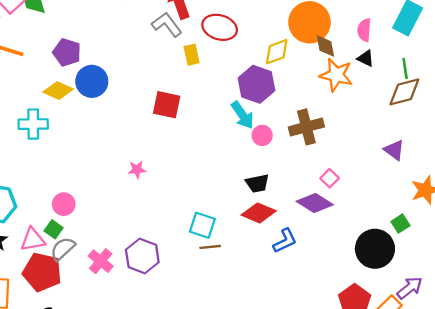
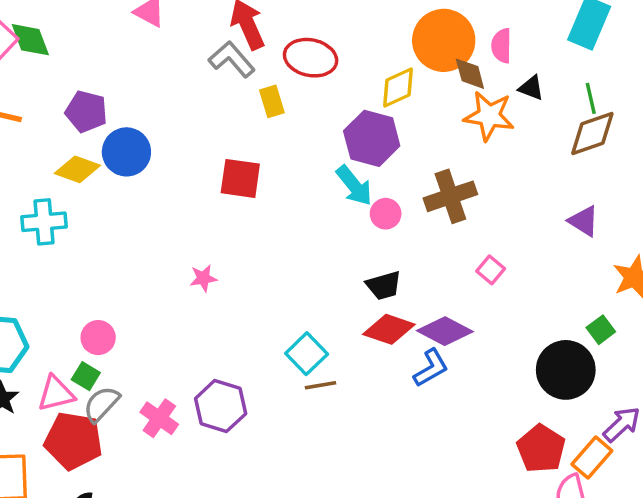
pink semicircle: (364, 30) -> (501, 46), moved
purple diamond: (315, 203) -> (445, 331), moved
cyan square: (202, 225) -> (307, 354), turned 32

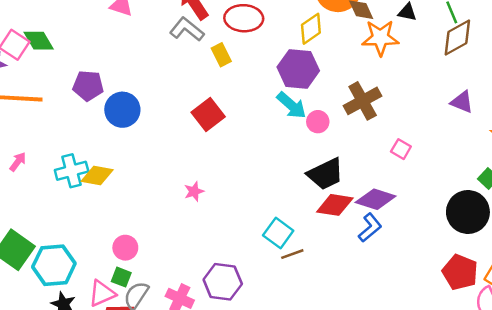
yellow diamond: (77, 169) -> (97, 175), moved
red square: (240, 178) -> (208, 114), turned -36
black trapezoid: (384, 286) -> (325, 174), size x1.4

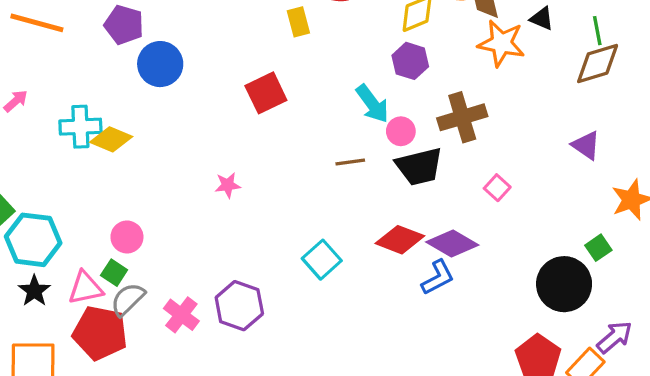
purple hexagon: (298, 69) -> (410, 61), moved, size x0.7
black trapezoid: (325, 174) -> (419, 167), moved
brown line: (292, 254) -> (350, 162), moved

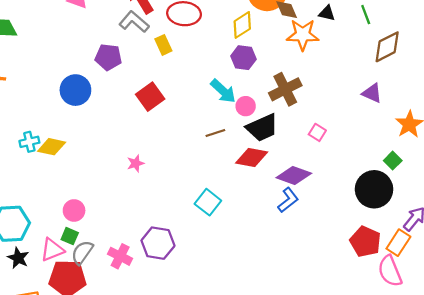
purple pentagon: (124, 25) -> (108, 57), moved
brown diamond: (598, 64) -> (387, 47), moved
cyan cross: (80, 127) -> (29, 142), size x0.7
red diamond: (400, 240) -> (252, 157), moved

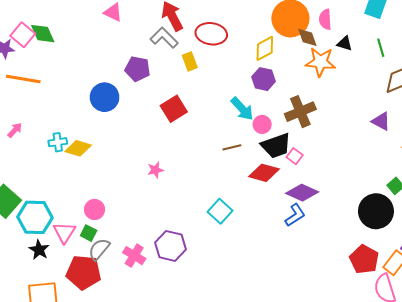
pink square: (317, 132) -> (295, 156), moved
pink triangle: (52, 250) -> (64, 232), moved, turned -40

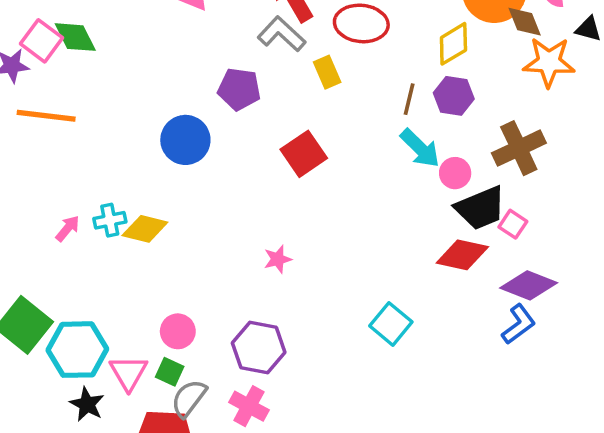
pink arrow: (15, 130) -> (68, 228), moved
brown line: (232, 147) -> (409, 99), moved, turned -60
purple hexagon: (171, 246) -> (259, 348), moved

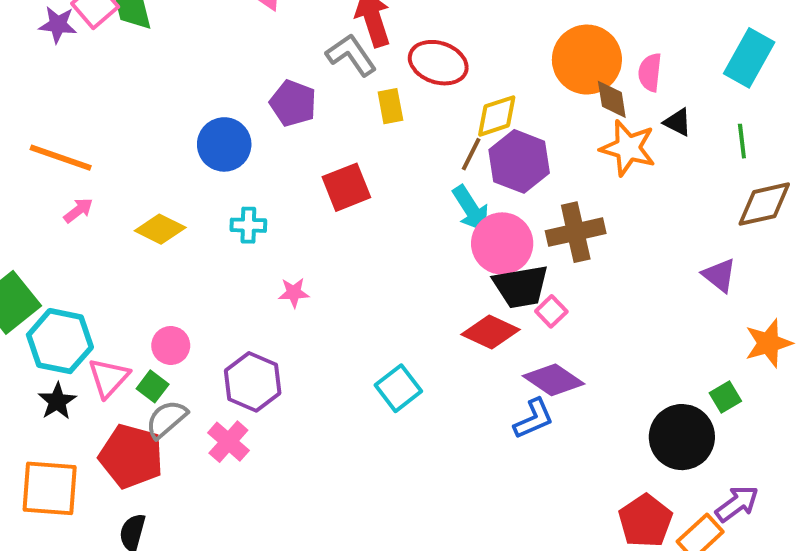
yellow diamond: (453, 44) -> (497, 116), moved
purple hexagon: (454, 96) -> (519, 161), size x1.4
orange line: (46, 116) -> (61, 158), moved
pink circle: (455, 173) -> (502, 243), size x1.8
cyan cross: (110, 220) -> (248, 225), moved

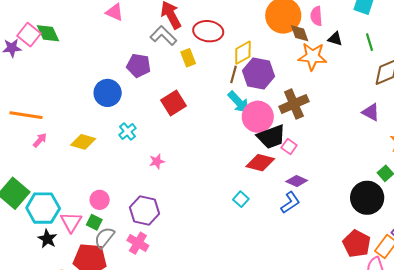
cyan cross: (248, 225) -> (128, 132), turned -30
purple diamond: (553, 380) -> (297, 181), size x0.7
cyan square: (398, 388) -> (241, 199), moved, size x0.7

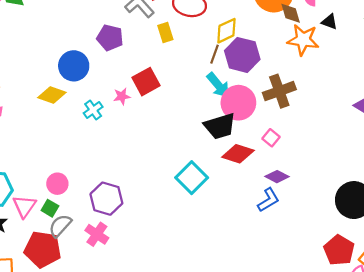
black trapezoid: (271, 137) -> (220, 126), moved
yellow diamond: (83, 142) -> (52, 95), moved
pink star: (157, 161) -> (122, 96), moved
cyan square: (241, 199) -> (192, 178), moved, size x1.8

